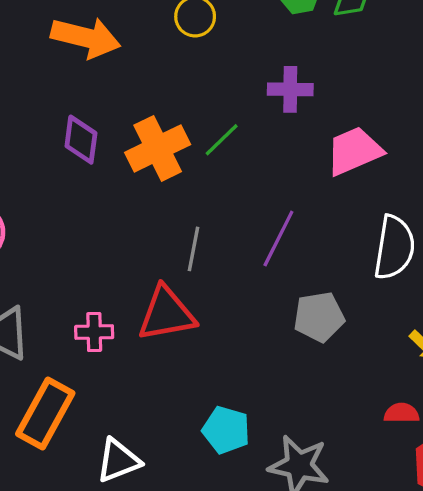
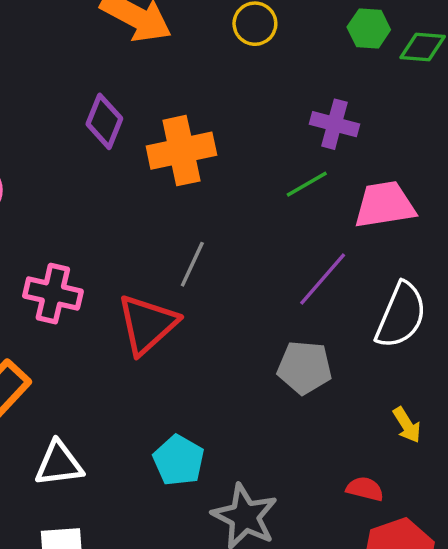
green line: (222, 140) -> (307, 184), moved
purple line: (278, 238) -> (323, 279), moved
red triangle: (166, 314) -> (147, 324), turned -46
pink cross: (94, 332) -> (53, 294), moved, size x1.4

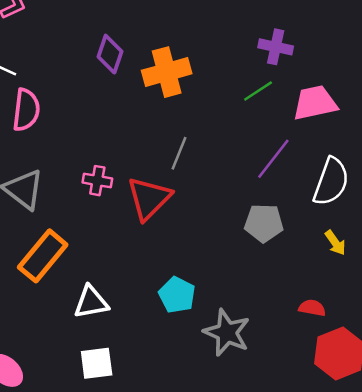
pink cross: (53, 294) -> (97, 181), moved, size x0.7
yellow arrow: (407, 425) -> (335, 243), moved

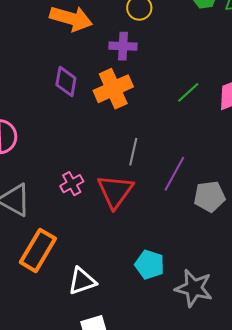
purple cross: (276, 47) -> (123, 46), moved
purple line: (273, 159) -> (174, 174), moved
pink cross: (97, 181) -> (72, 184), turned -30

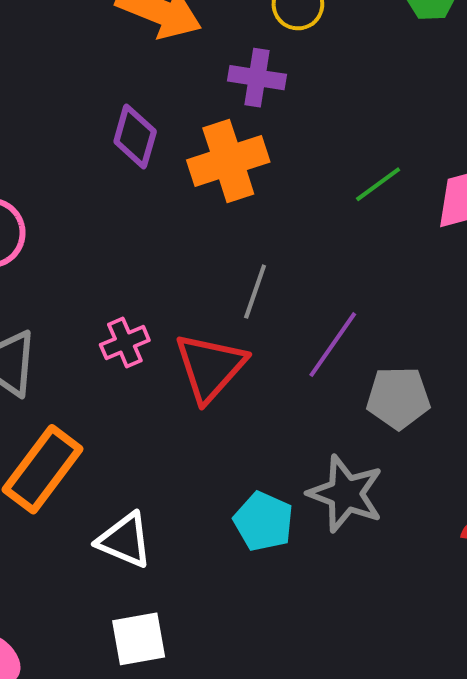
white triangle: (82, 281) -> (125, 540), turned 36
gray star: (194, 288) -> (346, 494), moved

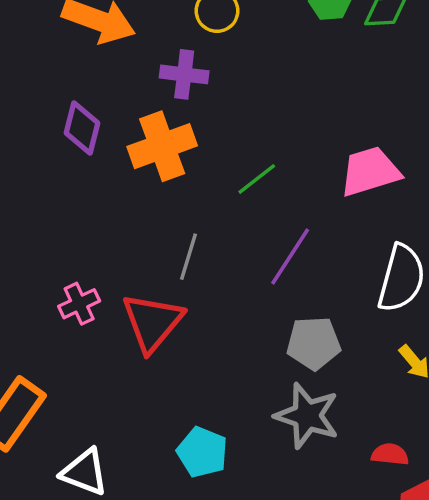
green line: (378, 184) -> (257, 179), moved
purple line: (333, 345) -> (290, 257), moved
gray star: (346, 494) -> (307, 416), moved

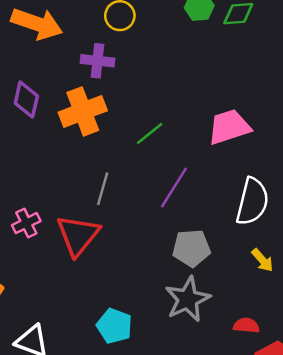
gray star: (307, 416) -> (188, 299), turned 30

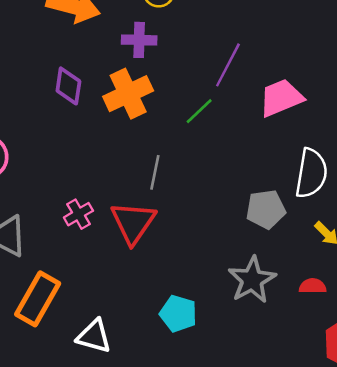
purple line: (174, 188) -> (228, 65), moved
gray pentagon: (191, 248) -> (266, 209), moved
red semicircle: (246, 325) -> (313, 286), moved

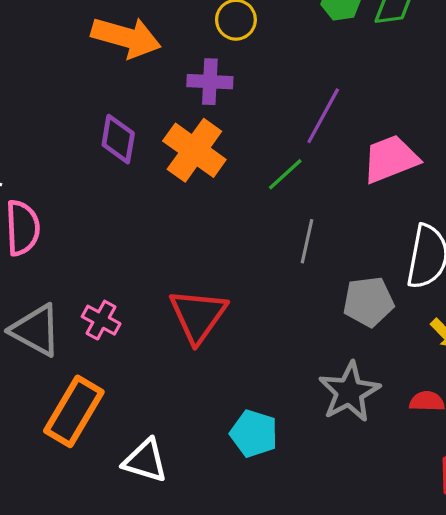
orange cross: (128, 94) -> (194, 150), turned -30
gray line: (155, 172) -> (307, 241), moved
pink cross: (78, 214) -> (101, 320), moved, turned -32

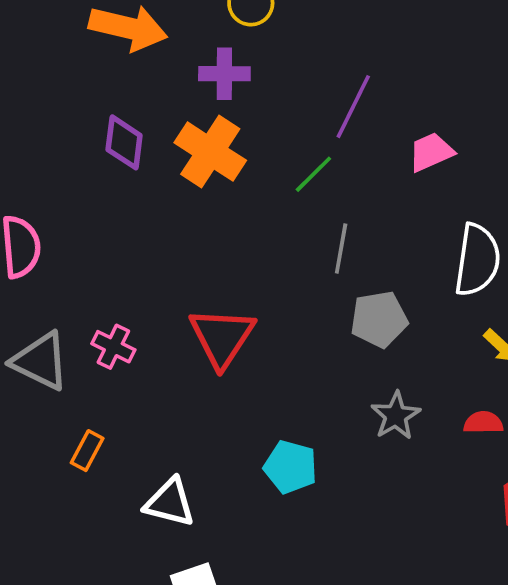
pink trapezoid: (391, 159) -> (431, 152), size x0.7
gray pentagon: (368, 302) -> (379, 319), moved
gray star: (349, 392) -> (396, 416), size x0.7
orange rectangle: (74, 411) -> (87, 451), size x0.5

